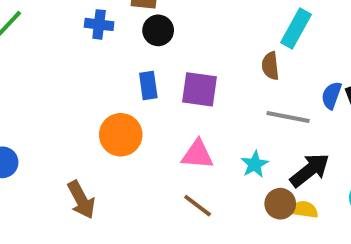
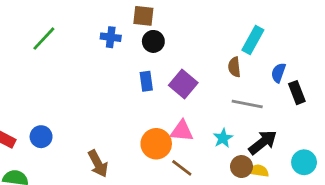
purple square: (199, 89) -> (183, 84), turned 32
blue semicircle: (331, 95) -> (278, 73), moved
orange circle: (121, 135) -> (156, 144), moved

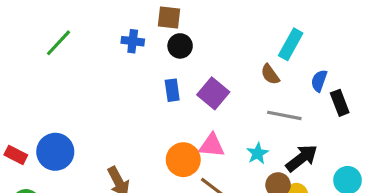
brown semicircle: (234, 67) -> (270, 74), turned -30
blue circle: (41, 137) -> (55, 152), size x1.5

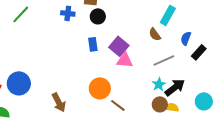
black rectangle: (340, 103) -> (199, 52), turned 63
gray line: (284, 115) -> (164, 60), turned -35
pink triangle: (212, 145) -> (125, 60), moved
cyan star: (257, 153) -> (159, 84), moved

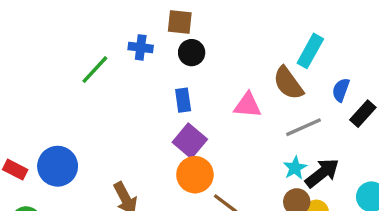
green line: (21, 14) -> (95, 70), moved
brown semicircle: (155, 34) -> (288, 83), size x1.5
purple square: (119, 46) -> (190, 141), moved
pink triangle: (125, 60) -> (248, 105), moved

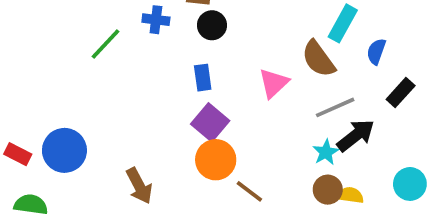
blue semicircle: (341, 90) -> (376, 51), moved
pink triangle: (248, 105) -> (274, 83), turned -48
black arrow: (322, 173) -> (356, 135), moved

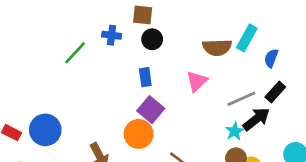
brown semicircle: (318, 59) -> (217, 47), moved, turned -56
black rectangle: (401, 92) -> (275, 92), moved
orange circle: (216, 160) -> (139, 134), moved

